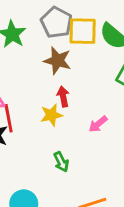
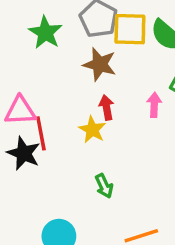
yellow star: (51, 115) -> (92, 130), turned -30
pink arrow: (98, 124) -> (154, 105), moved, turned 132

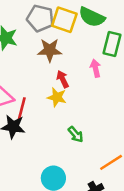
yellow square: (130, 29) -> (64, 20), turned 32
red line: (41, 133) -> (22, 109), turned 40

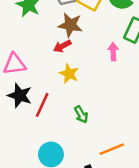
red arrow: (63, 79) -> (62, 46), moved, turned -102
red line: (22, 109) -> (42, 105), moved

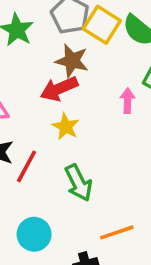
red arrow: (62, 46) -> (59, 89), size x1.5
green arrow: (81, 114) -> (79, 183), size x1.5

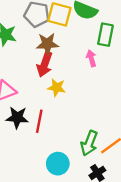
red arrow: (59, 89) -> (45, 64), turned -30
green arrow: (79, 183) -> (89, 143), moved, turned 65

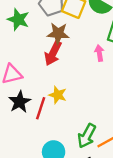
yellow star: (57, 88) -> (58, 95), moved
black star: (17, 118) -> (20, 102), turned 30

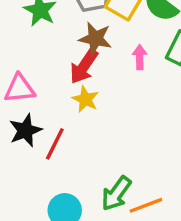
pink arrow: (99, 53) -> (140, 57), moved
yellow star: (58, 95) -> (85, 99), moved

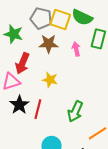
red arrow: (84, 66) -> (22, 63), moved
green arrow: (116, 194) -> (75, 111), moved

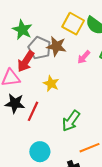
gray pentagon: (41, 18) -> (40, 48), moved
pink arrow: (76, 49) -> (84, 57), turned -136
black star: (19, 105) -> (15, 103), turned 30

